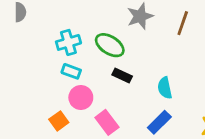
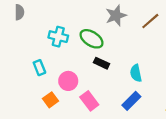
brown line: (183, 23) -> (150, 21), turned 30
cyan cross: (68, 42) -> (58, 37), turned 30
cyan rectangle: (71, 71) -> (39, 68), moved, turned 48

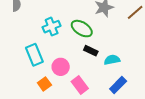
cyan cross: (58, 37) -> (52, 27), turned -36
cyan rectangle: (39, 68) -> (34, 55), size x1.5
cyan semicircle: (136, 73) -> (112, 60), moved, turned 91

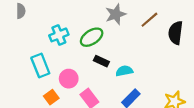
green ellipse: (82, 29) -> (92, 37), turned -65

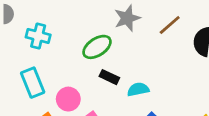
cyan cross: (59, 35) -> (38, 36), moved, turned 36

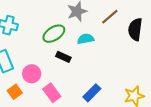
cyan semicircle: (138, 89) -> (86, 39), moved

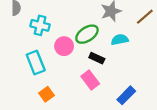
pink circle: (32, 74) -> (64, 46), moved
pink rectangle: (52, 93) -> (90, 80), moved

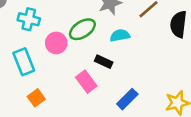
black rectangle: (97, 58) -> (104, 62), moved

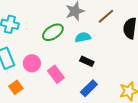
pink circle: (56, 43) -> (32, 63), moved
black rectangle: (104, 62) -> (87, 61), moved

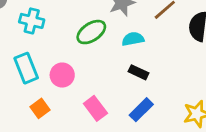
pink rectangle: (56, 74) -> (95, 108), moved

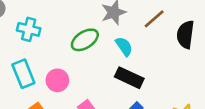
cyan semicircle: (133, 39) -> (124, 46), turned 66
black rectangle: (138, 72) -> (129, 78), size x1.5

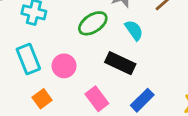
black rectangle: (129, 78) -> (120, 63), moved

